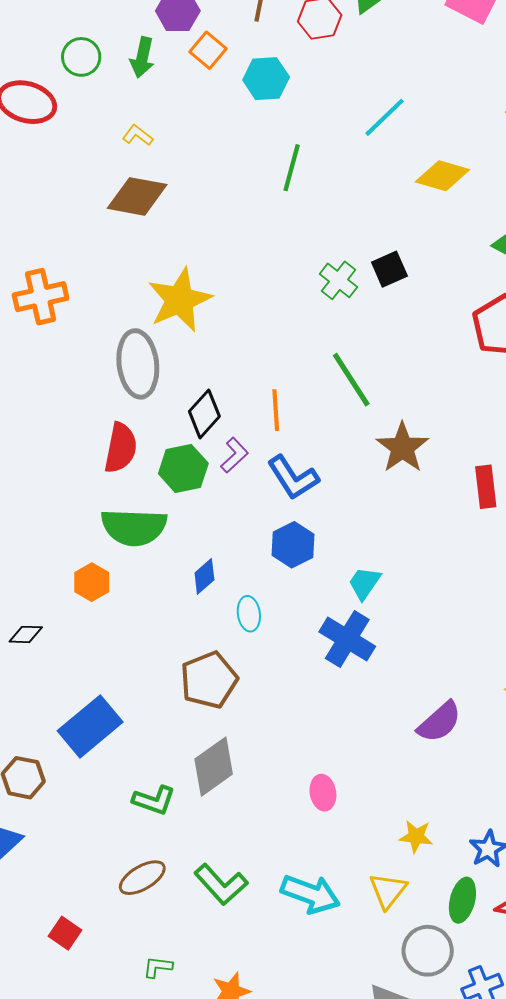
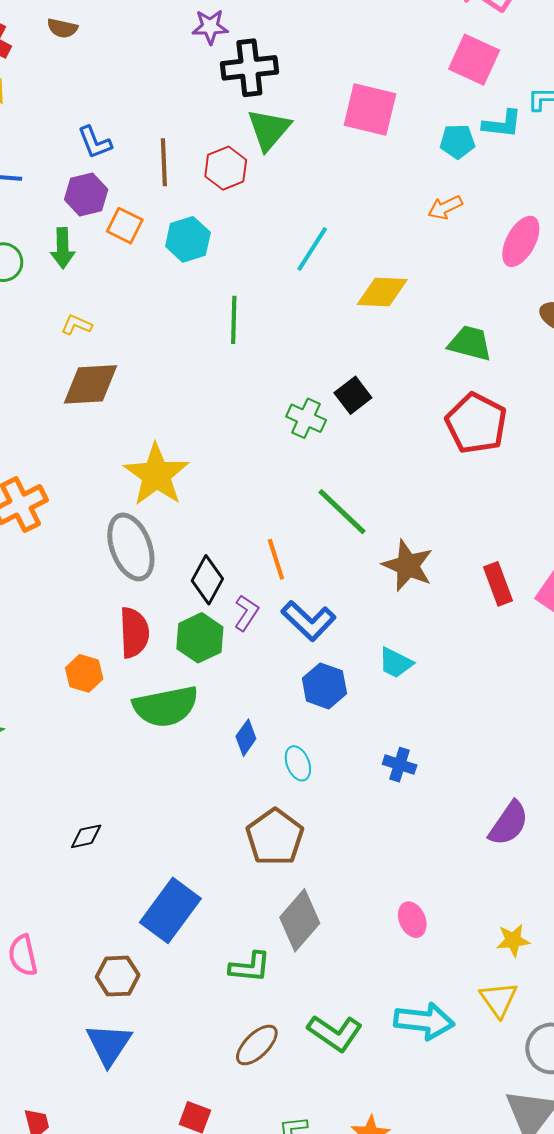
orange hexagon: (92, 582) -> (84, 673), moved
cyan trapezoid: (364, 583) -> (396, 663), moved, turned -84
blue cross: (347, 639) -> (400, 765), size x0.6

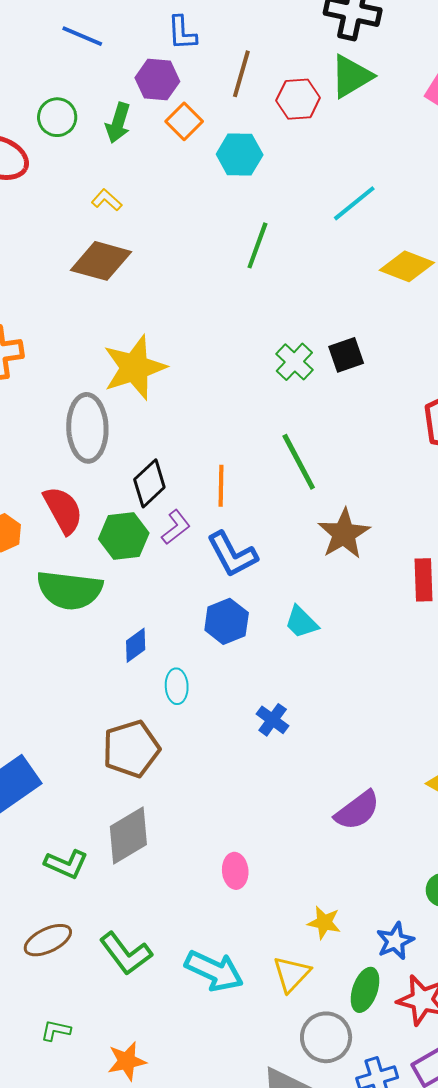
red semicircle: (134, 633) -> (63, 510), turned -45

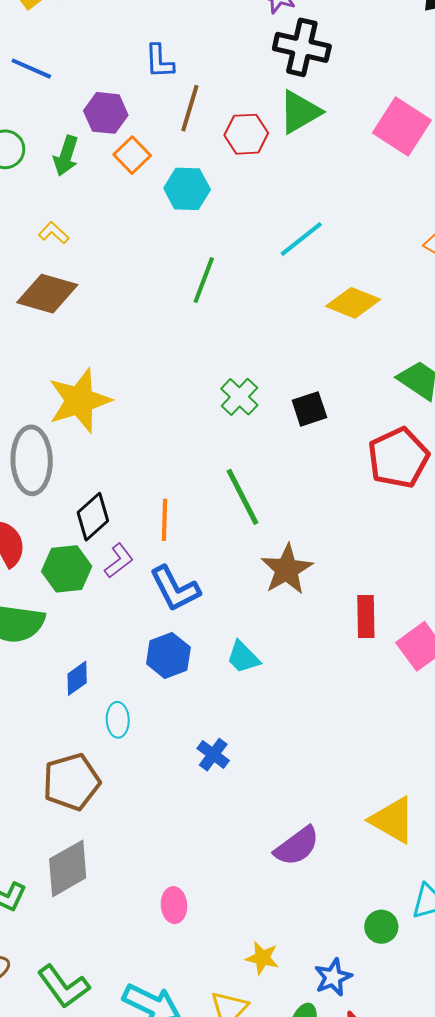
blue L-shape: (182, 33) -> (159, 61), moved
black square: (346, 355) -> (309, 409), moved

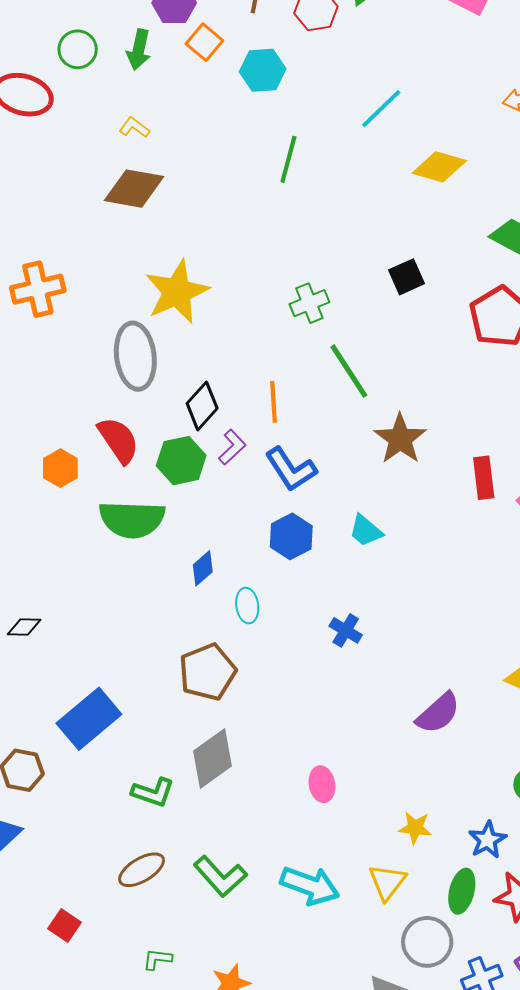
green cross: (239, 397) -> (309, 303), moved, turned 30

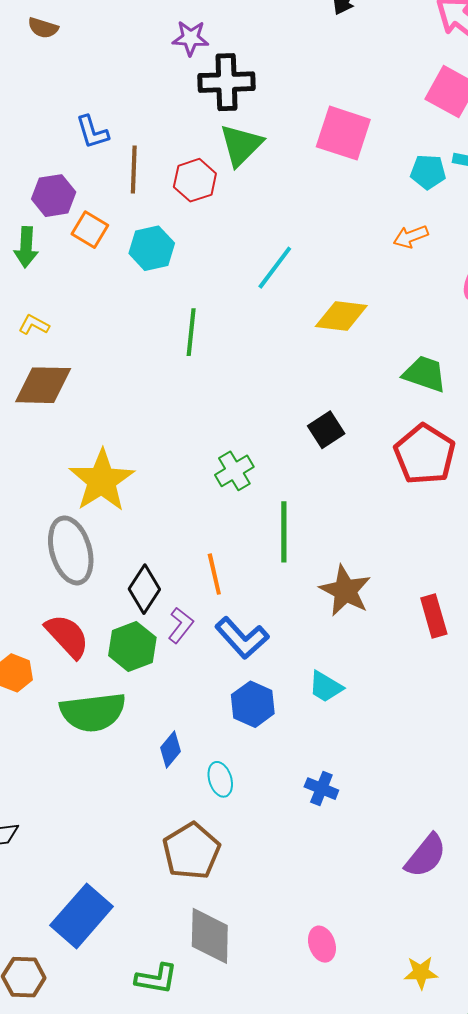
green line: (349, 371) -> (284, 532), turned 42
gray diamond: (212, 758) -> (210, 936), turned -44

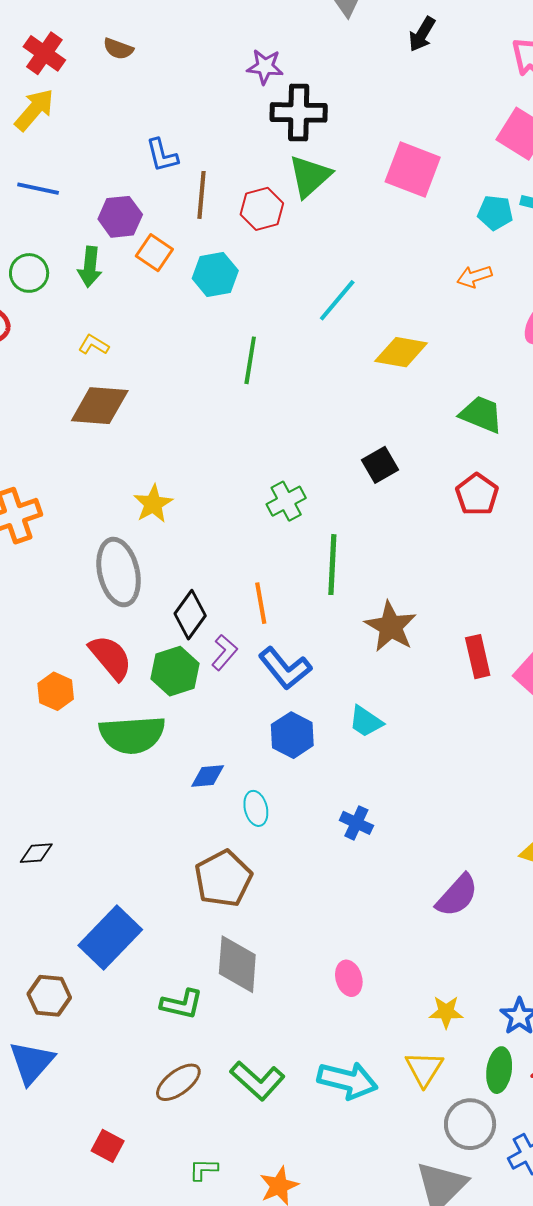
red pentagon: (425, 454) -> (477, 494), size x0.7
yellow star: (102, 480) -> (153, 504), size x0.6
blue diamond: (170, 750) -> (208, 776), turned 42

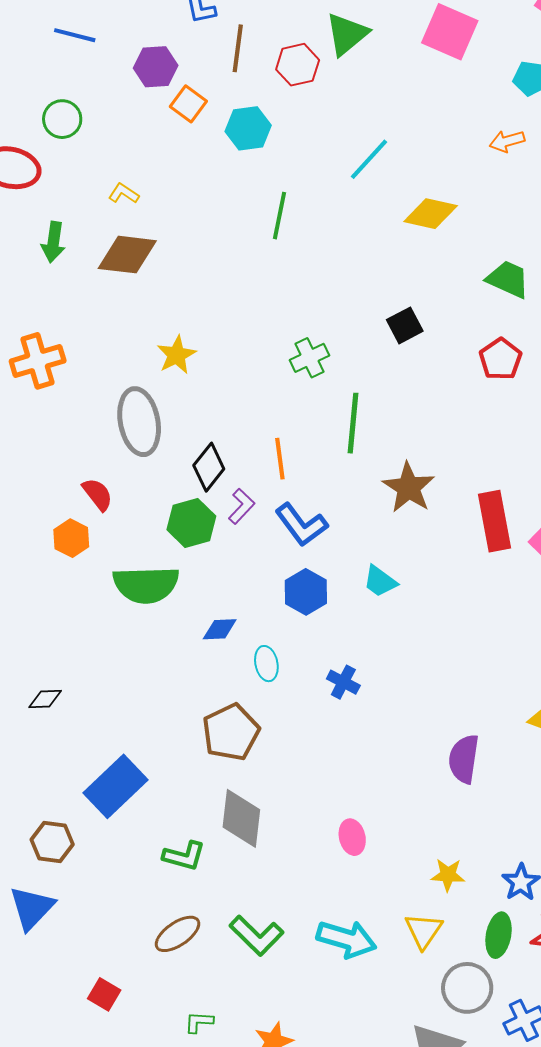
green arrow: (90, 267) -> (53, 242), moved
red semicircle: (111, 657) -> (98, 494), moved, size x0.7
red rectangle: (478, 657) -> (494, 521), size x1.4
blue cross: (356, 823) -> (343, 682), moved
purple semicircle: (457, 895) -> (464, 759), turned 144

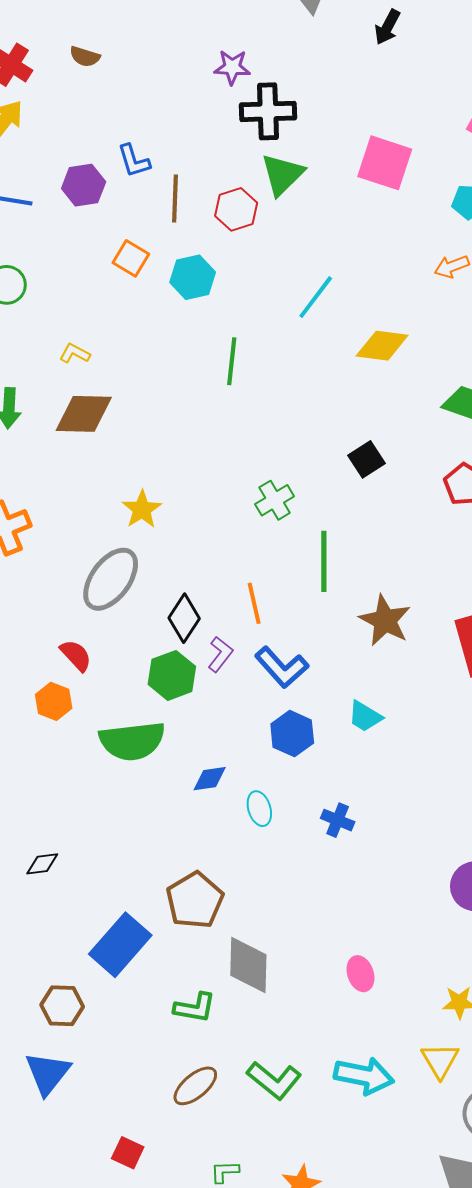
purple hexagon: (156, 67) -> (84, 185), moved
gray ellipse: (139, 422) -> (111, 579), turned 52
brown pentagon: (231, 732) -> (195, 900), moved

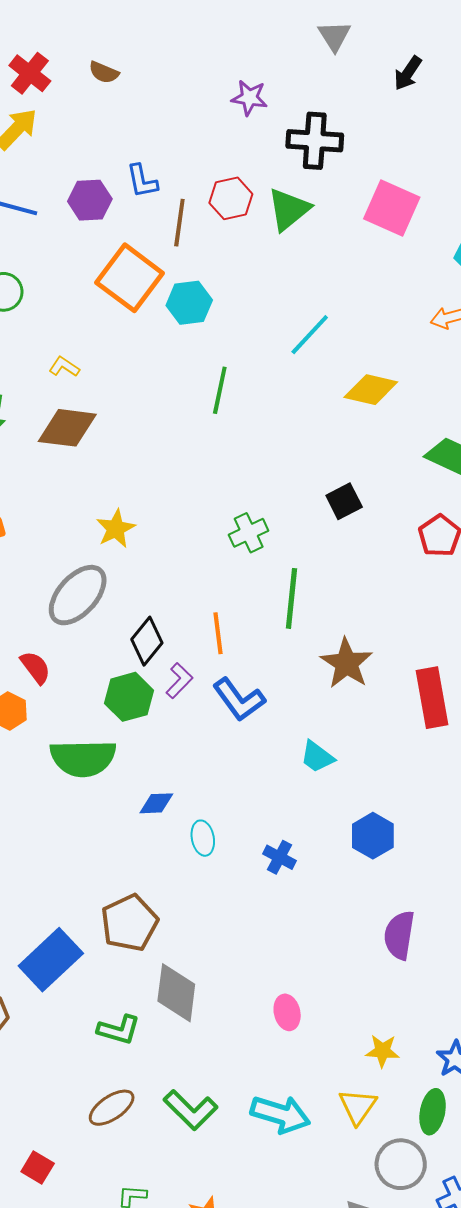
black cross: (268, 111) -> (315, 141), moved
red hexagon: (236, 209) -> (231, 198), moved
orange square: (131, 258) -> (130, 278), size x1.8
blue hexagon: (292, 734) -> (373, 836), moved

